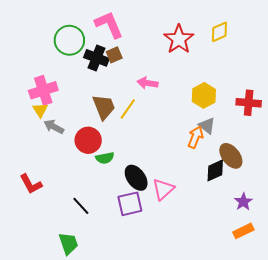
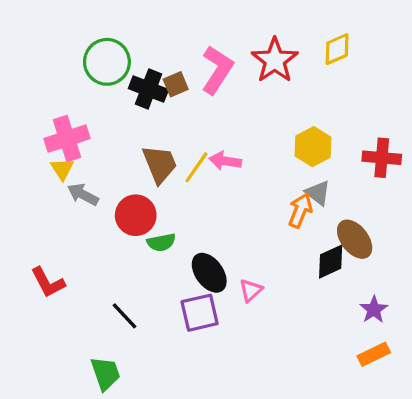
pink L-shape: (109, 25) -> (217, 70), moved, turned 56
pink arrow: (148, 83) -> (225, 161), moved
pink triangle: (163, 189) -> (251, 290), size x0.7

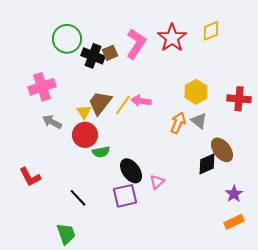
brown trapezoid: (160, 164) -> (100, 103), turned -120
yellow triangle: (62, 169) -> (84, 112), moved
orange arrow: (300, 210) -> (178, 123), moved

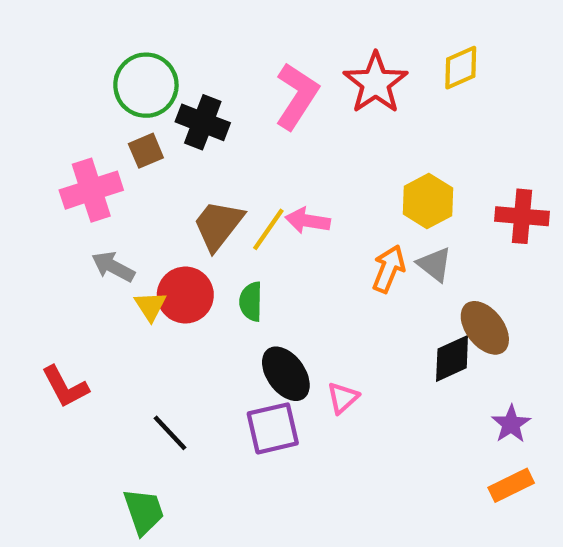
brown square: (110, 53) -> (146, 151), moved
yellow triangle: (84, 112) -> (150, 306), moved
green semicircle: (101, 152) -> (251, 302), moved, turned 102

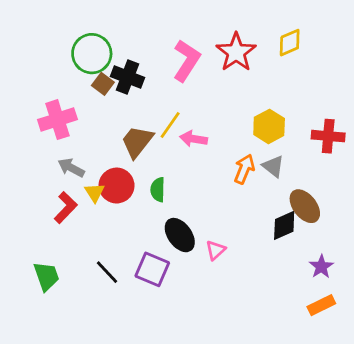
brown square: (146, 151) -> (103, 84), moved, turned -30
yellow line: (268, 229) -> (170, 125), moved
red L-shape: (65, 387) -> (66, 208), moved, turned -108
purple square: (273, 428) -> (152, 269), moved, turned 36
green trapezoid: (144, 511) -> (46, 276), moved

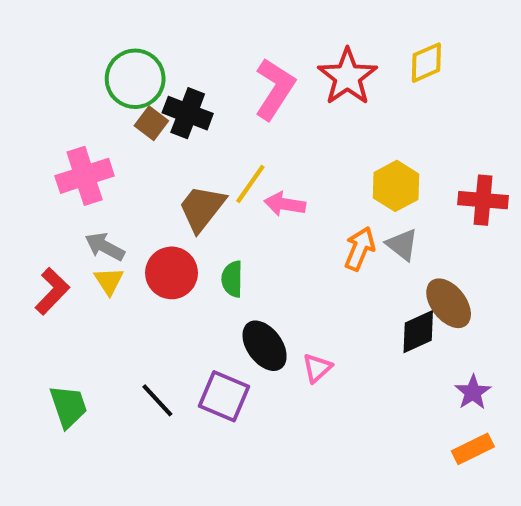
yellow triangle: (95, 192) -> (109, 281), moved
red L-shape: (66, 208) -> (52, 291), moved

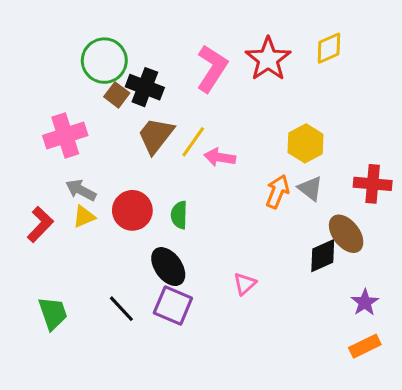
red cross: (483, 200) -> (373, 184), moved
brown trapezoid: (202, 208) -> (156, 135), moved
yellow triangle: (109, 281) -> (84, 217), turned 40
black ellipse: (265, 346) -> (168, 267), moved

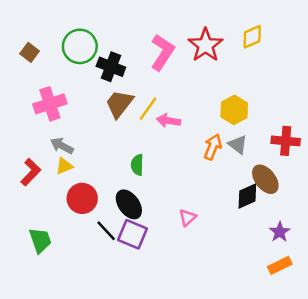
brown square: (117, 95) -> (30, 52), moved
red circle: (132, 210) -> (82, 198), moved
black line: (121, 309) -> (106, 231), moved

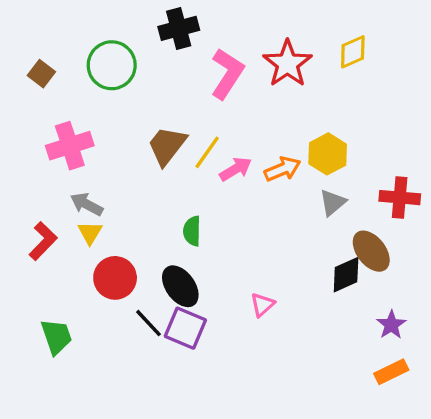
black cross: (111, 67) -> (179, 28), moved, turned -36
pink arrow: (168, 121) -> (236, 169), turned 140
gray triangle: (238, 145) -> (333, 203), turned 42
orange arrow: (213, 147) -> (282, 169), moved, turned 45
yellow triangle: (64, 166) -> (90, 233), turned -36

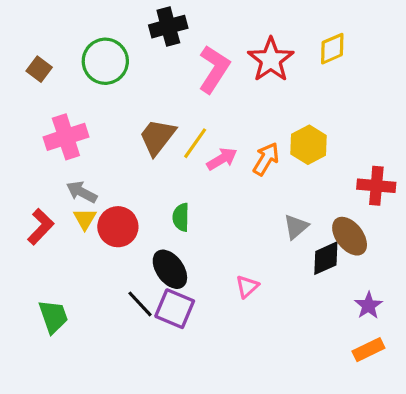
orange arrow: (282, 169) -> (266, 159), turned -36
gray triangle: (333, 203) -> (296, 227), moved
red circle: (115, 278) -> (118, 227), moved

